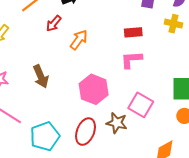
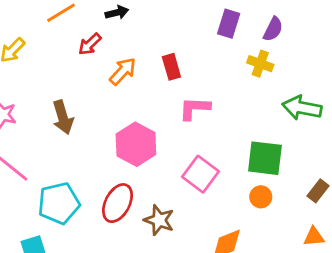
red rectangle: (133, 32) -> (171, 67), moved, turned 72
brown star: (117, 123) -> (159, 220), moved

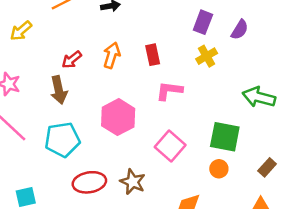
red arrow: (90, 44) -> (72, 60), moved
yellow cross: (260, 64) -> (207, 56), moved, turned 36
orange arrow: (123, 71) -> (112, 55), turned -30
cyan pentagon: (59, 203) -> (62, 140), moved
red ellipse: (118, 203) -> (89, 182), moved, turned 48

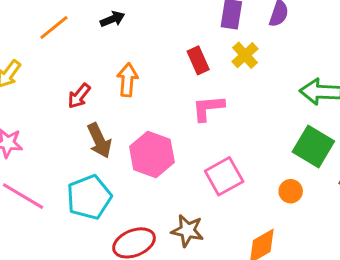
red rectangle: (153, 55) -> (198, 60), moved
brown arrow: (59, 90) -> (99, 141), moved
green square: (225, 137) -> (313, 147), moved, turned 32
pink square: (170, 146) -> (224, 176), turned 32

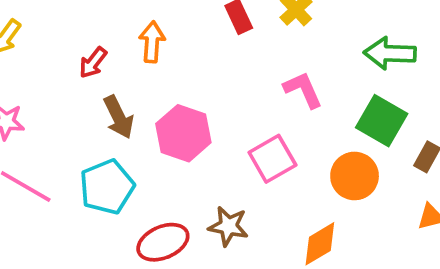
pink L-shape: (208, 108) -> (303, 90), moved, turned 72
orange circle: (291, 191) -> (355, 176), size x1.6

